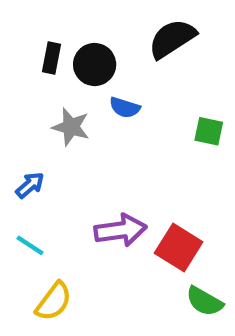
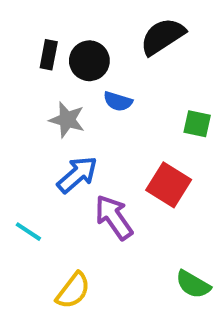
blue arrow: (30, 185) -> (77, 175), moved, size x1.5
purple arrow: (120, 230) -> (114, 217), turned -117
red square: (179, 248) -> (169, 185), moved
yellow semicircle: (54, 301) -> (73, 291), moved

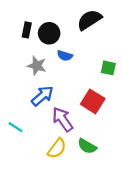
green semicircle: (193, 284) -> (87, 146), moved
yellow semicircle: (73, 291) -> (57, 148), moved

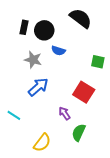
black semicircle: (89, 20) -> (81, 18), turned 70
purple arrow: (63, 119) -> (64, 113), moved, size x0.6
green semicircle: (87, 146) -> (79, 133), turned 84
yellow semicircle: (57, 148) -> (42, 143), moved

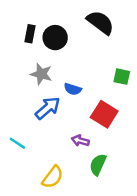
blue semicircle: (58, 51) -> (73, 89), moved
purple arrow: (64, 113) -> (80, 141), turned -40

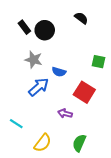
black semicircle: (100, 22) -> (81, 18), size x0.6
black rectangle: (30, 34) -> (24, 27), turned -48
cyan line: (17, 143) -> (16, 124), moved
green semicircle: (98, 165) -> (79, 143), moved

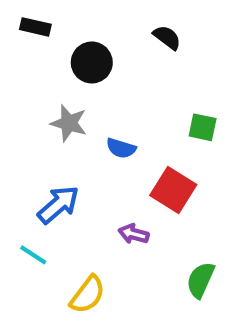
black rectangle: (24, 27) -> (35, 27), moved, turned -40
blue arrow: (39, 87) -> (58, 205), moved
green semicircle: (79, 143) -> (200, 280), moved

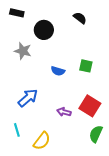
gray star: (69, 123) -> (23, 51), moved
green square: (203, 127) -> (86, 66), moved
red square: (173, 190) -> (90, 106), moved
cyan line: (33, 255) -> (17, 130), moved, turned 40

